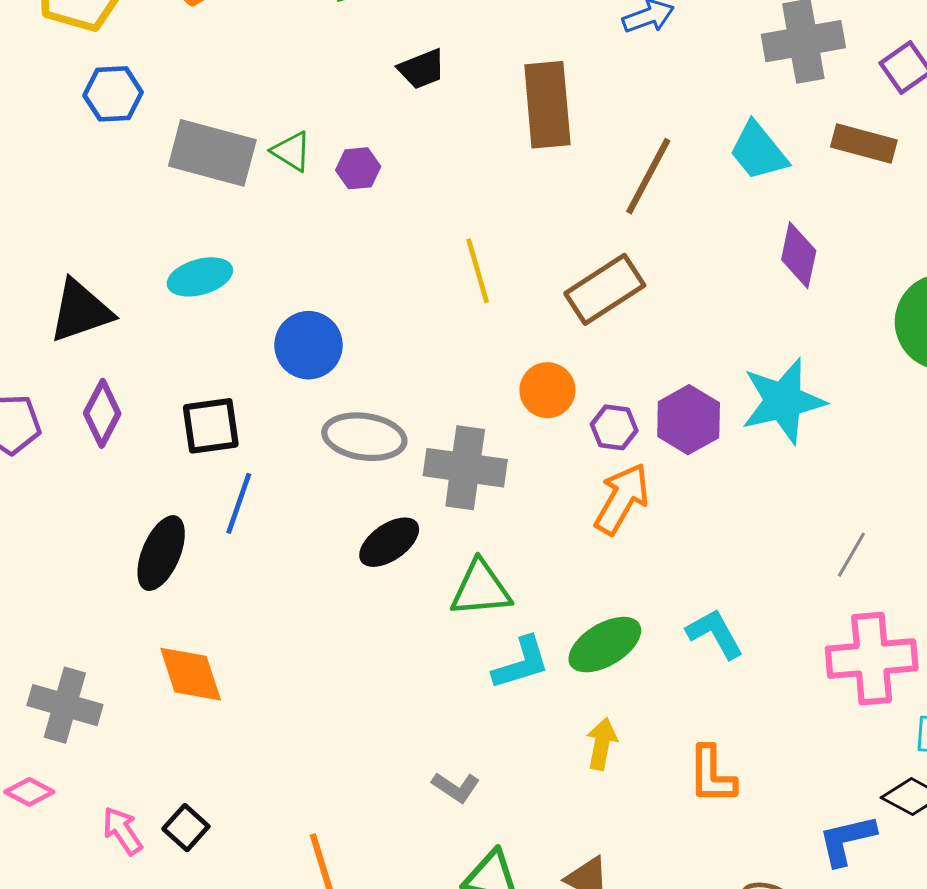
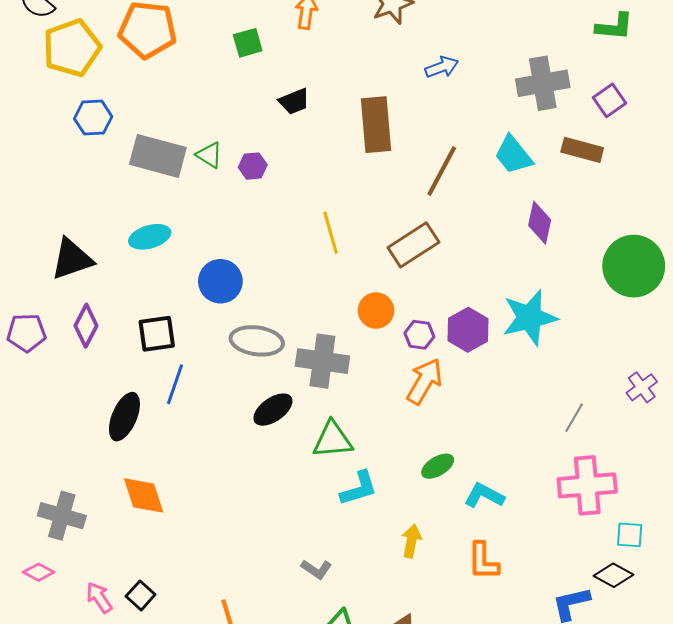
cyan L-shape: (715, 634) -> (484, 495), moved, turned -33
green ellipse: (605, 645) -> (438, 466), moved, size x0.7

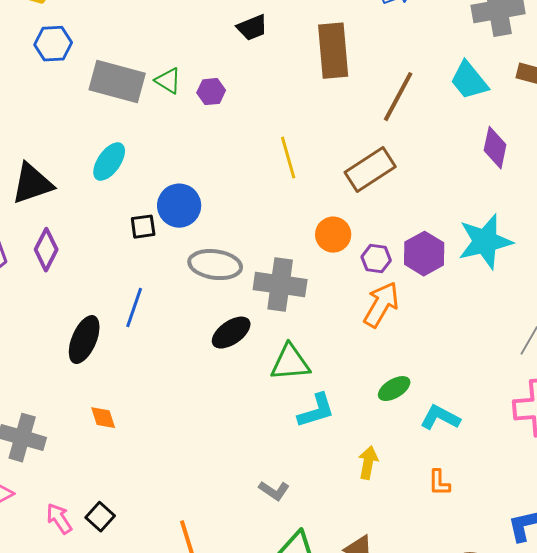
cyan ellipse: (150, 237) -> (109, 162), turned -39
black square: (157, 334) -> (143, 227), moved, size x0.7
orange diamond: (144, 495) -> (103, 418), size x0.6
orange L-shape: (483, 561) -> (439, 483), size x0.7

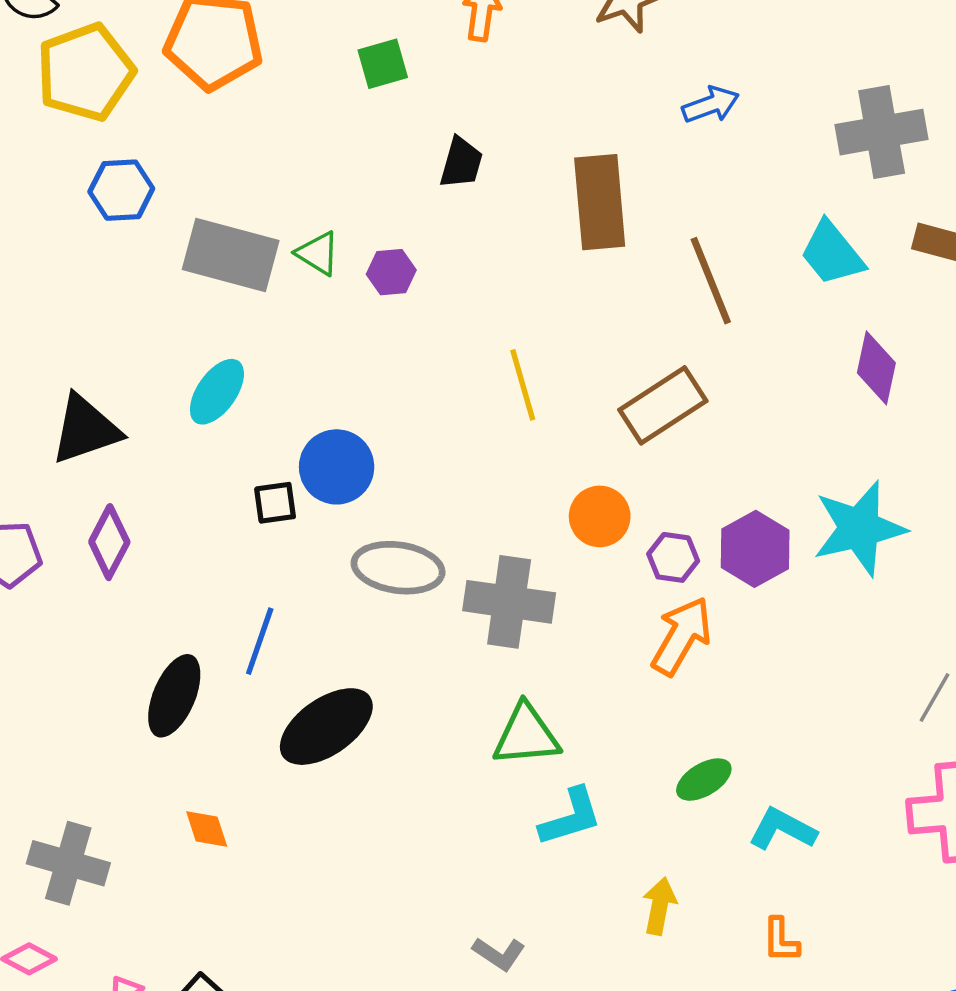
black trapezoid: (252, 28) -> (461, 163), turned -52
brown line: (398, 97) -> (711, 281), turned -50
black ellipse: (231, 333) -> (326, 727), moved, size x1.4

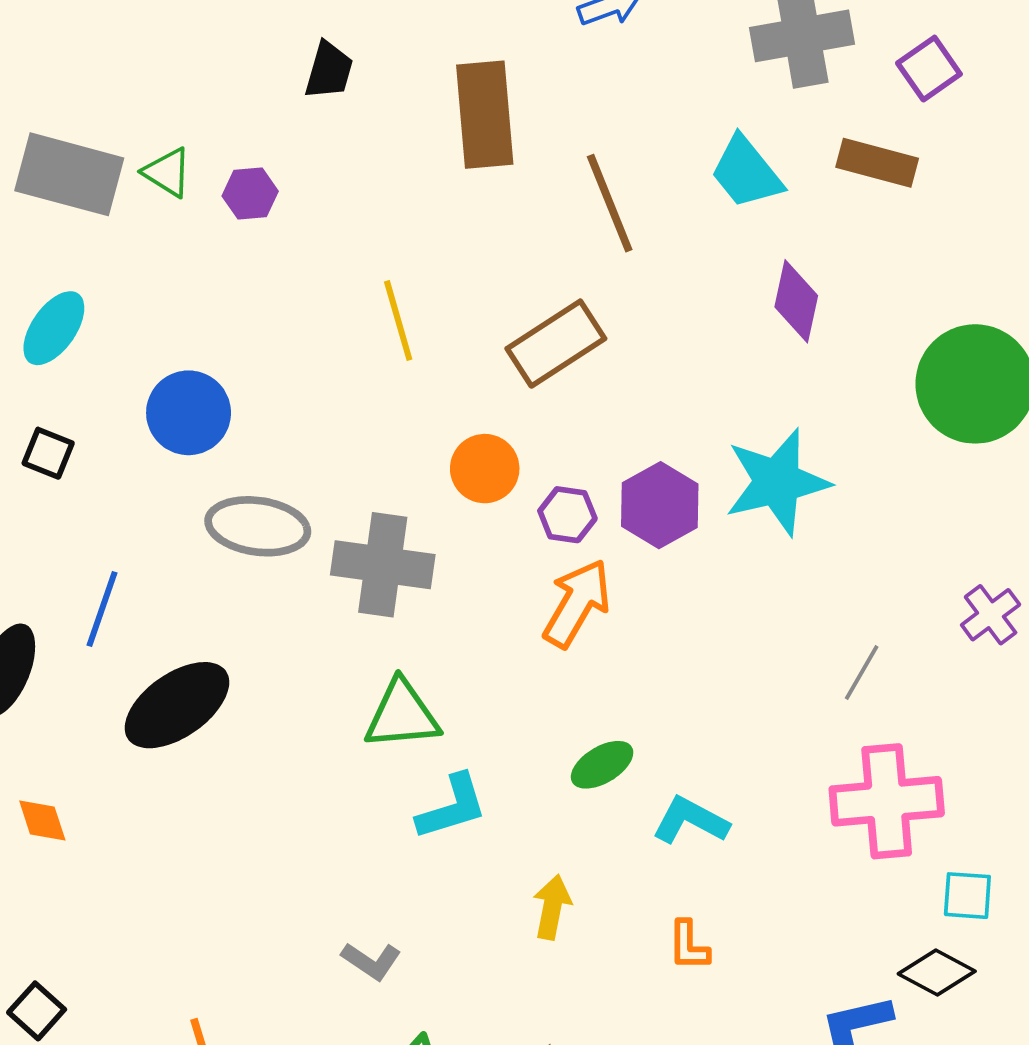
black square: (275, 503) -> (48, 453), moved, turned 30

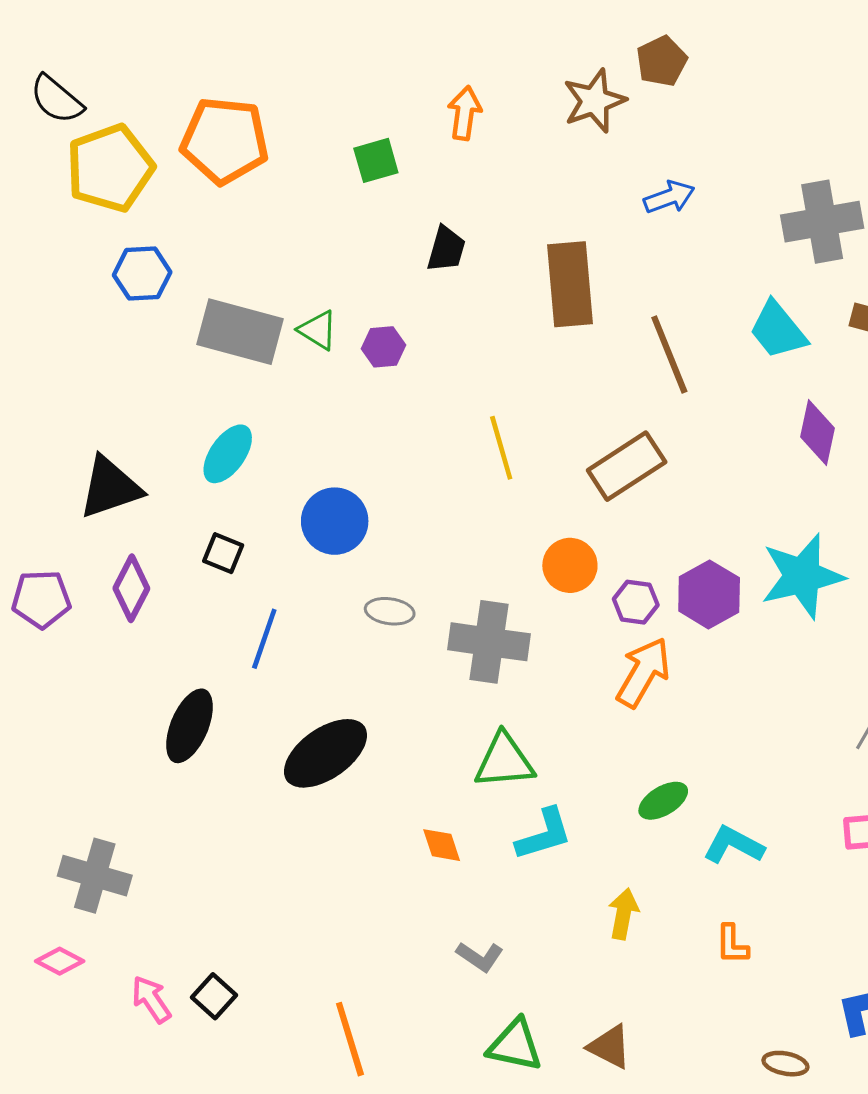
gray ellipse: (258, 526) -> (390, 611), size x0.6
blue line: (102, 609) -> (264, 639), moved
orange diamond: (42, 821) -> (442, 845), moved

